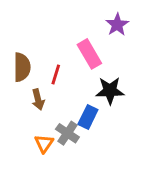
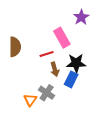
red line: (56, 75) -> (47, 54), moved, turned 56
brown arrow: (38, 99) -> (55, 69), moved
blue rectangle: (88, 117) -> (71, 79), moved

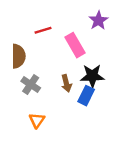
red line: (47, 54) -> (43, 30), moved
gray cross: (47, 93) -> (31, 84), moved

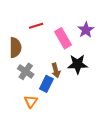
purple star: (98, 20) -> (86, 30), moved
blue rectangle: (86, 96) -> (46, 84), moved

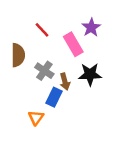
red line: (36, 26) -> (42, 30), turned 64
purple star: (86, 30) -> (91, 27), moved
gray cross: (26, 71) -> (44, 71), moved

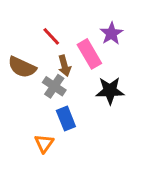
brown semicircle: (18, 55) -> (22, 67), turned 115
brown arrow: (65, 82) -> (64, 66), moved
blue rectangle: (54, 97) -> (66, 118), turned -48

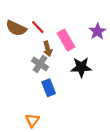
purple star: (111, 33) -> (97, 31), moved
brown semicircle: (22, 67) -> (16, 28), moved
orange triangle: (44, 143) -> (32, 120), moved

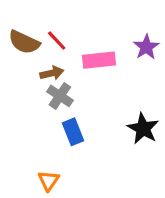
pink rectangle: (66, 40) -> (99, 60), turned -66
brown arrow: (48, 49) -> (52, 73), moved, turned -88
black star: (81, 67) -> (143, 129), moved, turned 30

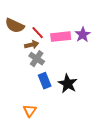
red line: (57, 41) -> (38, 33), moved
purple star: (146, 47) -> (83, 35), moved
black star: (143, 129) -> (68, 84), moved

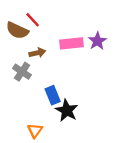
red line: (38, 33) -> (33, 20), moved
gray cross: (37, 59) -> (22, 72), moved
black star: (68, 84) -> (67, 110), moved

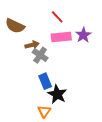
red line: (33, 20) -> (57, 17), moved
gray cross: (22, 72) -> (40, 55), moved
orange triangle: (35, 131) -> (44, 111), moved

